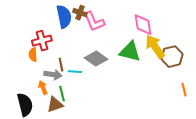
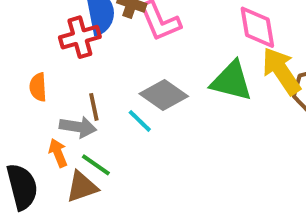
red cross: (42, 41) -> (80, 37), moved
cyan line: (75, 72) -> (140, 121), moved, turned 40
green line: (62, 94) -> (96, 165), turned -42

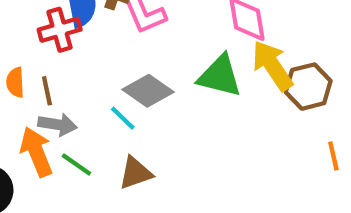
brown line: (94, 107) -> (47, 91), moved
orange arrow: (58, 153) -> (36, 152), size x1.6
brown triangle: (82, 187) -> (135, 173), moved

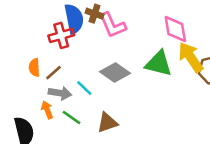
brown line: (47, 91) -> (54, 73), turned 60
cyan line: (123, 118) -> (84, 88), moved
orange arrow: (36, 152) -> (47, 110), size x0.6

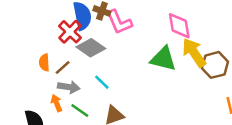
red cross: (61, 35) -> (70, 32), turned -30
gray diamond: (115, 73) -> (91, 48), moved
cyan line: (84, 88) -> (102, 82), moved

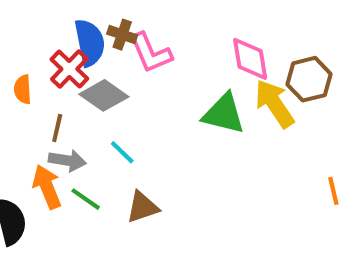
orange semicircle: (44, 63) -> (23, 89), moved
brown hexagon: (215, 65) -> (309, 79), moved
brown line: (63, 67) -> (57, 128), turned -35
orange arrow: (56, 103) -> (47, 187), size x1.5

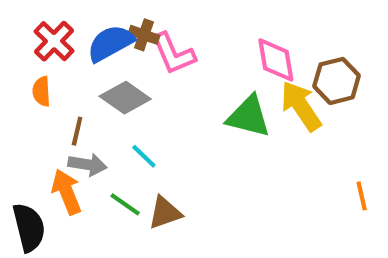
blue semicircle: (90, 43) -> (110, 43), turned -108
red cross: (69, 69) -> (54, 41), moved
green line: (86, 199) -> (125, 204), moved

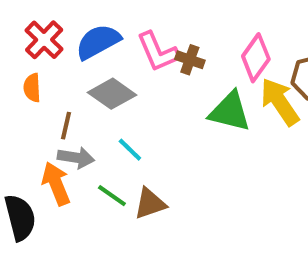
brown cross: (144, 35) -> (190, 60), moved
pink diamond: (276, 60) -> (256, 58), turned 45

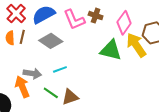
brown cross: (190, 60) -> (96, 16), moved
brown line: (66, 126) -> (22, 37), moved
cyan line: (130, 150) -> (60, 69), turned -64

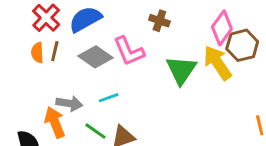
pink L-shape: (74, 20) -> (129, 51), moved
pink diamond: (124, 23) -> (222, 28), moved
green triangle: (111, 50) -> (181, 70), turned 50

